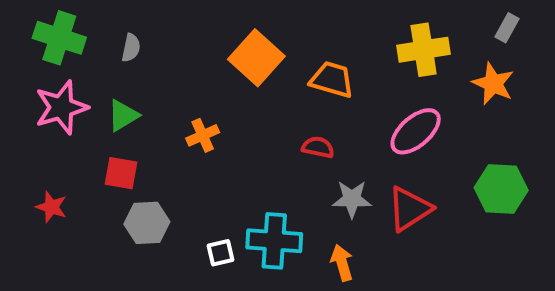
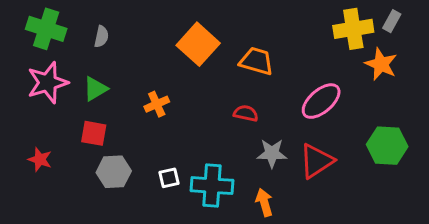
yellow cross: (424, 50) -> (353, 29), moved
white square: (221, 253) -> (169, 178), moved

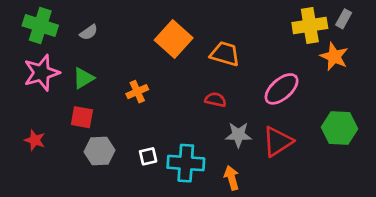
gray semicircle: (101, 37) -> (89, 32), turned 42

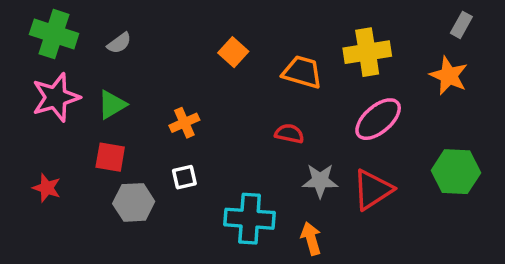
yellow cross: (310, 26) -> (367, 52), moved
orange square: (174, 39) -> (233, 52), size x0.6
white square: (148, 156) -> (184, 177), moved

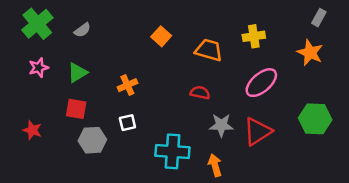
green cross: (54, 34) -> (37, 24), turned 32
yellow cross: (367, 52) -> (254, 36), size x0.7
pink star: (56, 97) -> (39, 68), size x0.6

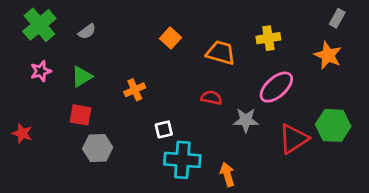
white square: (127, 123) -> (164, 129), moved
gray star: (221, 125) -> (246, 120), moved
red star: (32, 130) -> (22, 133), moved
red triangle: (258, 131) -> (294, 139), moved

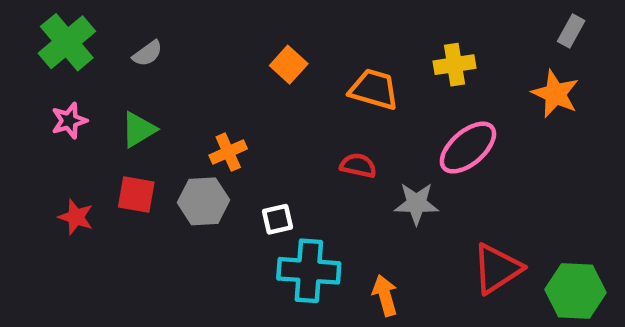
green hexagon: (333, 125) -> (576, 291), moved
red star: (22, 133) -> (76, 217), moved
red triangle: (294, 139) -> (497, 269), moved
gray hexagon: (98, 148) -> (204, 201), moved

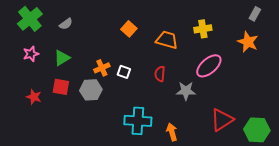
red semicircle: (358, 165) -> (160, 74), turned -98
white square: (277, 219) -> (124, 72), moved, turned 32

